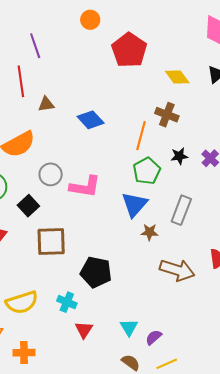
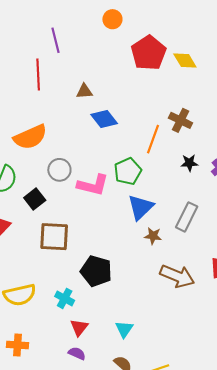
yellow diamond: (177, 77) -> (185, 61), moved
brown triangle: (46, 104) -> (84, 91), moved
green pentagon: (147, 171) -> (128, 171), moved
purple semicircle: (154, 337) -> (77, 353), moved, turned 60

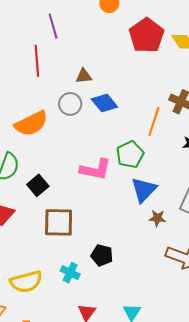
gray circle: (59, 170) -> (70, 104), moved
black pentagon: (96, 271) -> (102, 255), size x0.7
cyan cross: (65, 298) -> (70, 273), moved

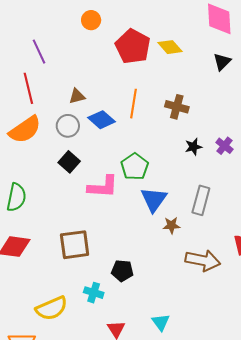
orange line: (154, 121) -> (134, 104), moved
orange semicircle: (31, 124) -> (25, 130), moved
black square: (38, 185) -> (69, 162), moved

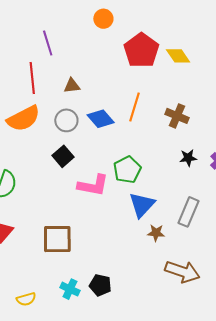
brown triangle: (77, 96) -> (72, 86), moved
black pentagon: (122, 271) -> (100, 285), moved
yellow semicircle: (52, 308) -> (26, 299), size x0.6

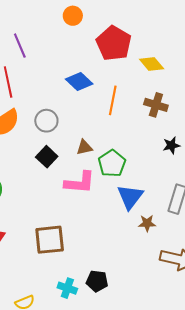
yellow diamond: (178, 56) -> (152, 64), moved
brown triangle: (72, 86) -> (84, 147), moved
blue diamond: (101, 119) -> (79, 82), moved

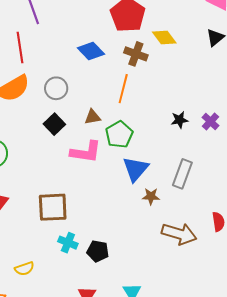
orange line: (113, 100) -> (123, 89), moved
brown cross: (156, 105) -> (136, 54), moved
cyan cross: (67, 288) -> (68, 243), moved

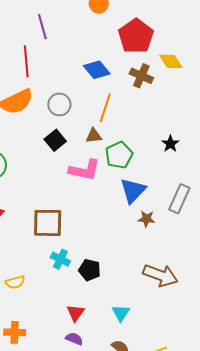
orange line: (123, 89) -> (105, 108), moved
black star: (180, 120) -> (170, 144), moved, turned -30
brown arrow: (179, 234) -> (160, 275), moved

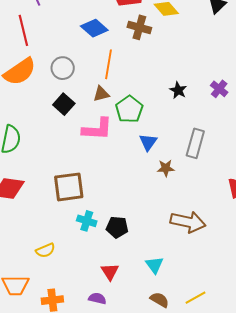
blue triangle: (133, 191) -> (148, 142), size x0.7
purple semicircle: (74, 339) -> (97, 298), moved

